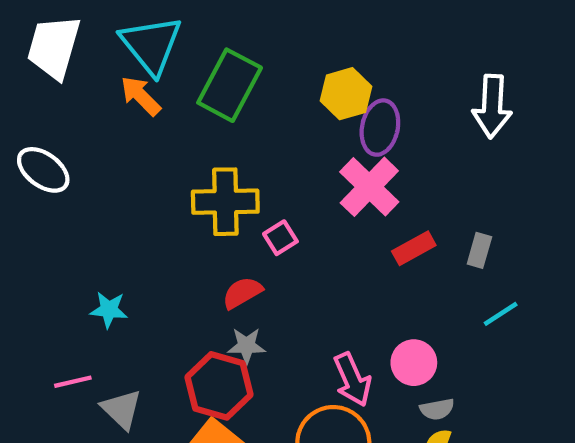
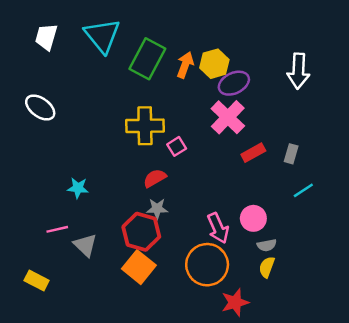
white trapezoid: (54, 47) -> (46, 37), size x0.7
orange arrow: (141, 96) -> (185, 65), moved, turned 65
purple ellipse: (380, 128) -> (234, 83), turned 52

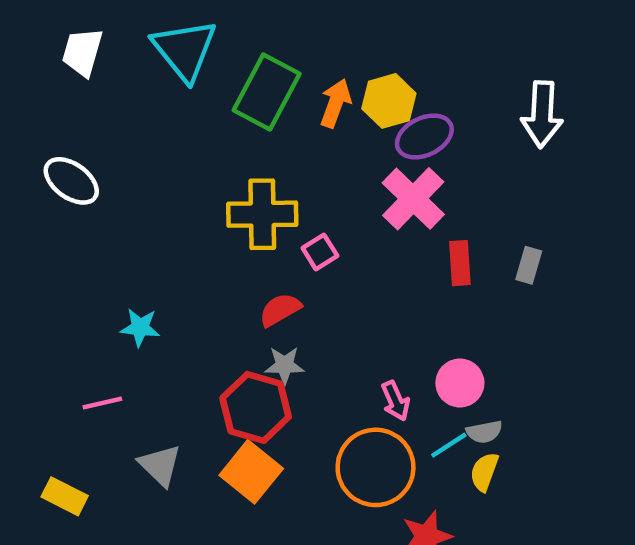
red rectangle: (253, 153) -> (460, 263), turned -65
cyan line: (303, 190) -> (449, 445), moved
pink arrow: (218, 228) -> (395, 401), size x0.7
gray triangle: (85, 245) -> (160, 465), moved

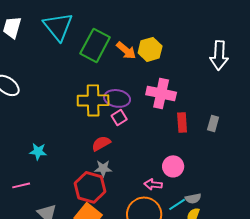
orange arrow: (336, 103) -> (126, 50), turned 110
purple ellipse: (424, 136) -> (117, 98), moved, turned 35
pink cross: (413, 199) -> (161, 93), turned -32
pink circle: (460, 383) -> (173, 166), moved
pink arrow: (395, 401) -> (153, 184), turned 120

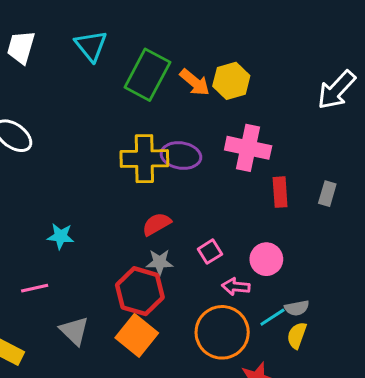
cyan triangle: (58, 26) -> (91, 46), size x0.7
white arrow: (219, 55) -> (336, 90), turned 40
pink square: (119, 117) -> (210, 252), moved

